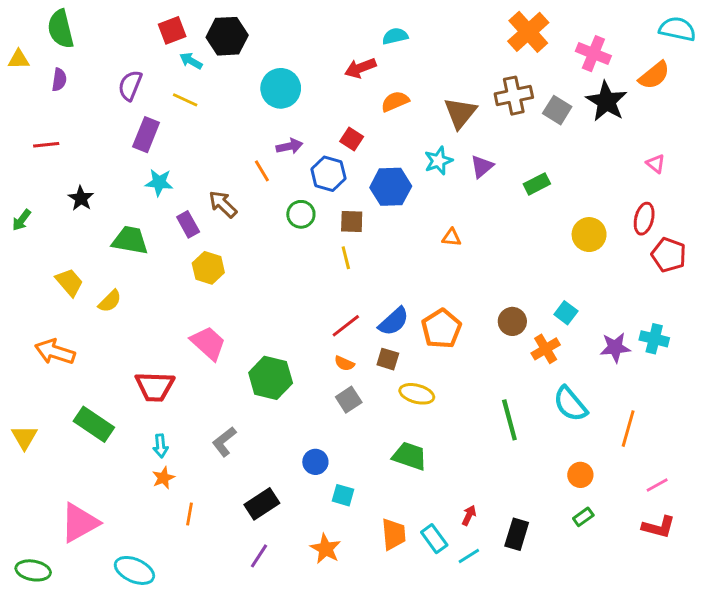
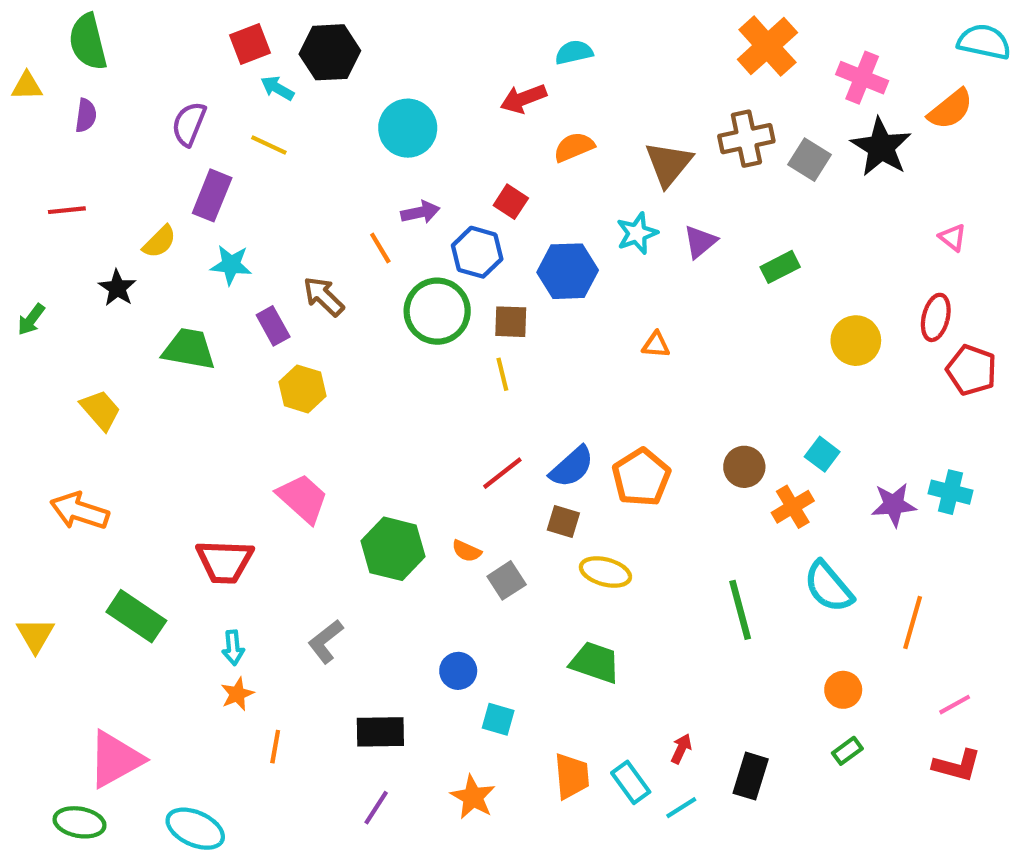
green circle: (301, 214) -> (437, 311), size x1.6
yellow semicircle: (110, 301) -> (159, 242), moved
orange semicircle: (344, 363) -> (467, 551), moved
black rectangle: (262, 504) -> (380, 732), turned 32
green ellipse: (33, 570) -> (80, 822), moved

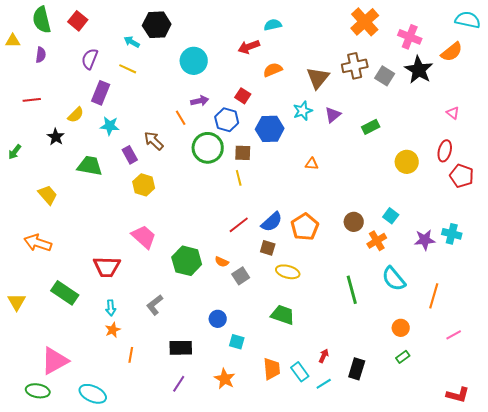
red square: (250, 44) -> (78, 21), moved, turned -30
red L-shape: (957, 766) -> (458, 395), moved

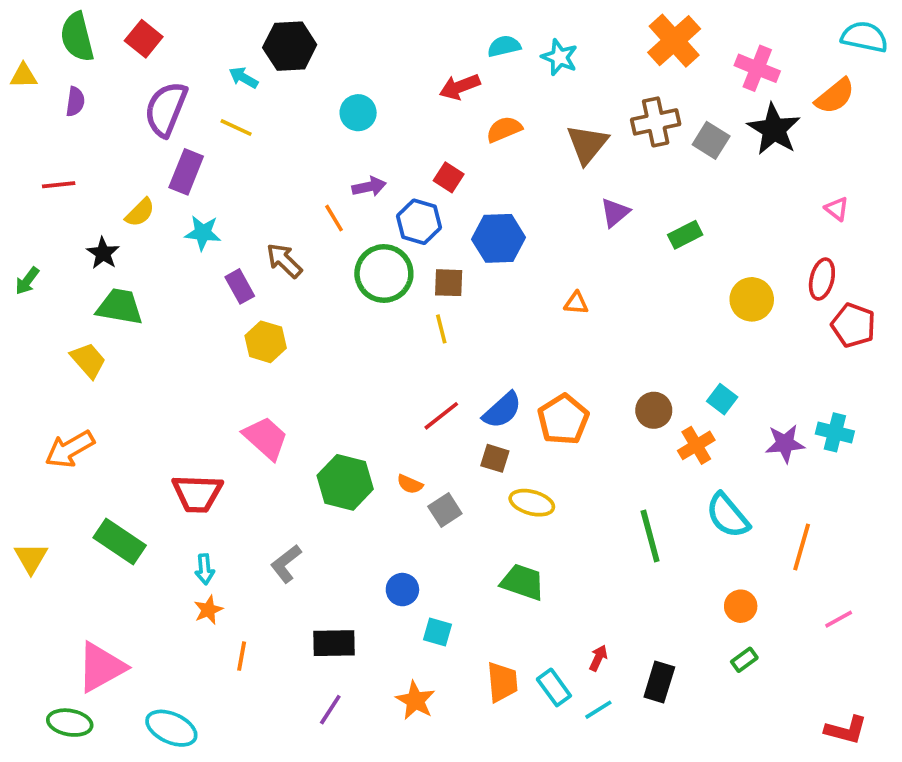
purple semicircle: (90, 59) -> (166, 109), size x1.4
cyan circle: (194, 61) -> (358, 113), size x0.7
cyan star: (303, 111) -> (560, 57), moved, turned -30
green trapezoid: (90, 166) -> (120, 307), moved
orange arrow: (38, 243) -> (70, 449), turned -48

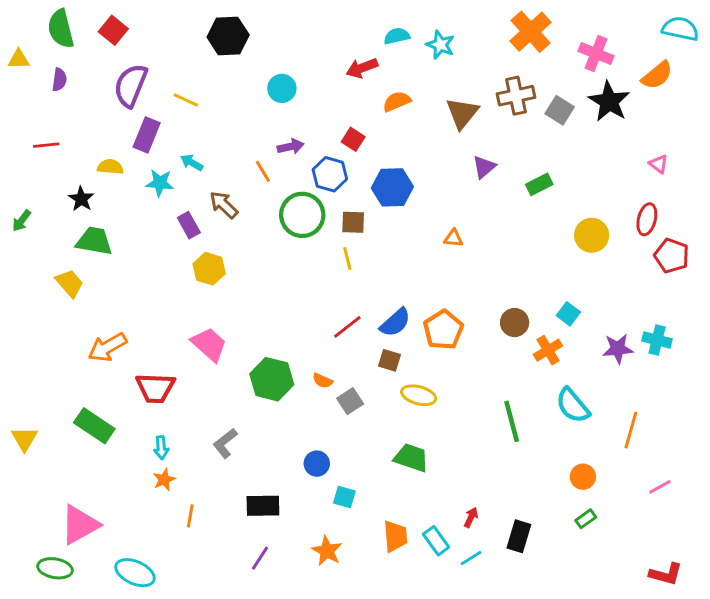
cyan arrow: (243, 78) -> (192, 163), moved
yellow semicircle: (140, 212) -> (110, 167), turned -130
orange arrow: (70, 449) -> (107, 347), moved

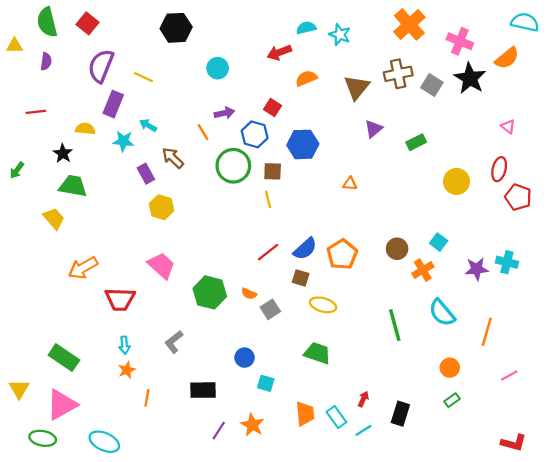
green rectangle: (94, 426) -> (64, 358), moved
yellow triangle: (24, 439) -> (19, 389), moved
purple line: (260, 558) -> (219, 430), moved

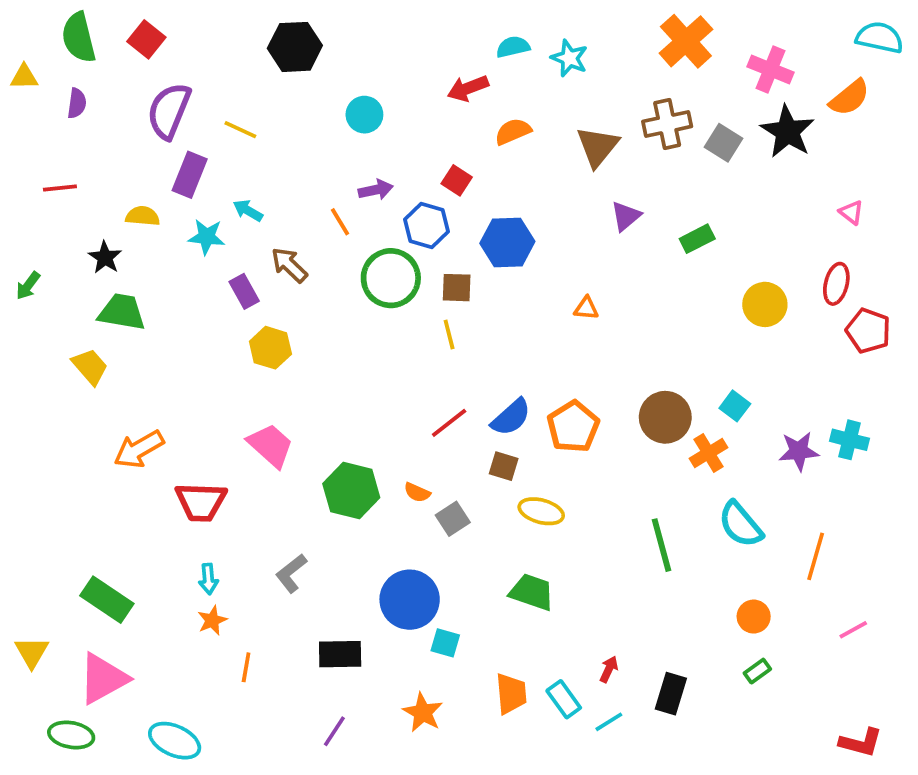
brown circle: (397, 249) -> (665, 417), size x1.4
blue circle: (245, 358) -> (410, 600), size x1.8
purple line: (219, 430) -> (334, 731), moved

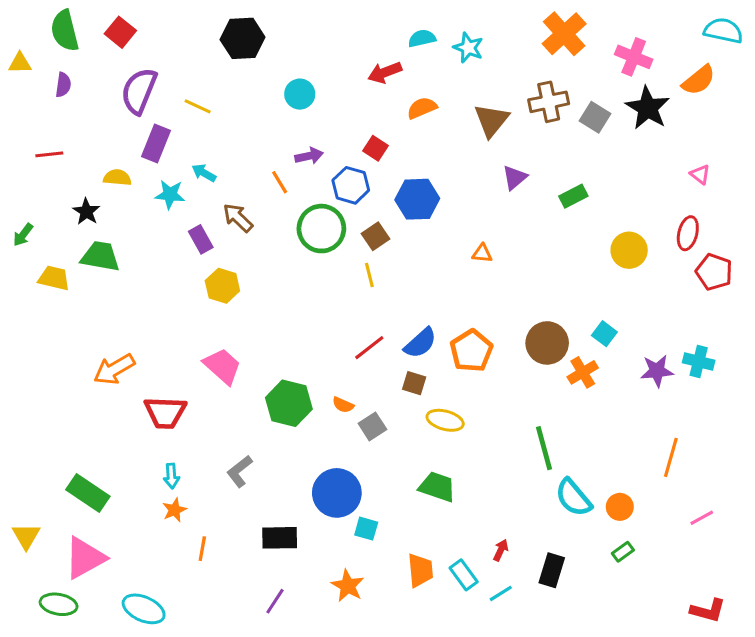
brown square: (457, 288) -> (376, 236), turned -36
yellow trapezoid: (90, 367) -> (54, 278), moved, turned -36
cyan semicircle: (740, 524) -> (573, 498), moved

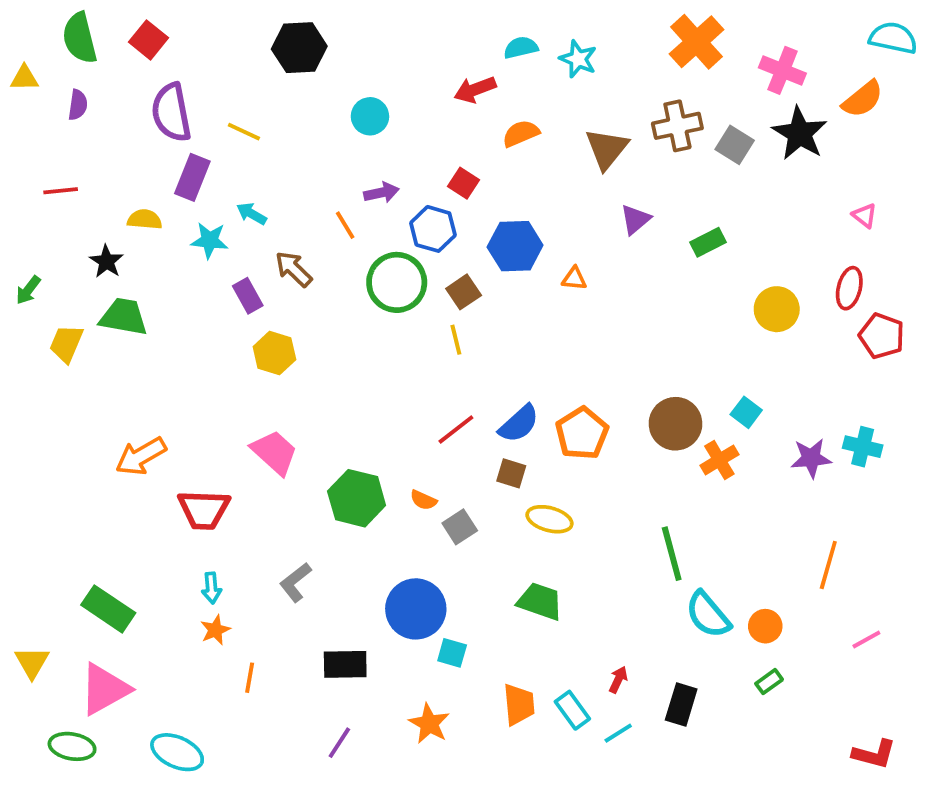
purple semicircle: (139, 91) -> (171, 112), turned -33
orange triangle: (482, 253) -> (574, 279), moved
yellow trapezoid: (54, 278) -> (66, 344), turned -80

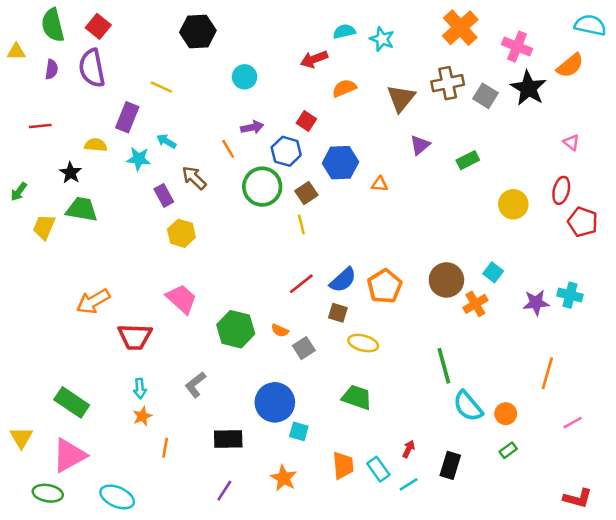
purple semicircle: (171, 112) -> (92, 68), moved

